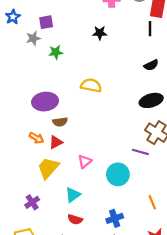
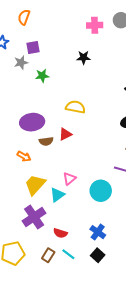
red triangle: (56, 142) -> (65, 134), moved
cyan triangle: (73, 195) -> (57, 195), moved
purple cross: (32, 202) -> (34, 217), moved, size x1.6
blue cross: (115, 218) -> (98, 232), turned -35

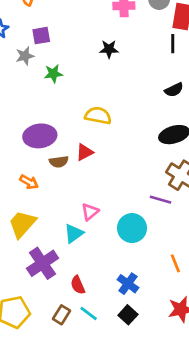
yellow trapezoid: (35, 185) -> (22, 224), moved
red semicircle: (60, 233) -> (78, 285), turned 48

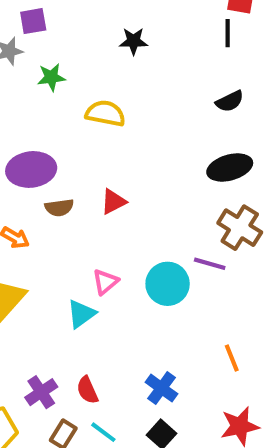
yellow semicircle: (98, 116) -> (105, 113), moved
red triangle: (85, 152) -> (113, 202), moved
cyan circle: (132, 228) -> (168, 284), moved
purple cross: (43, 263) -> (41, 392), moved, size x0.7

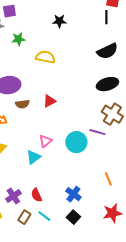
black semicircle: (230, 101) -> (107, 51), size x1.5

